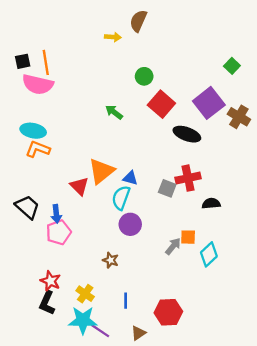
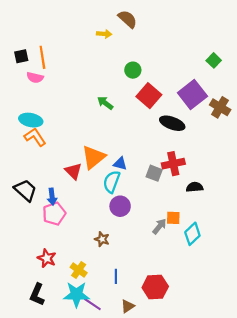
brown semicircle: (138, 21) -> (128, 19), turned 108
pink semicircle: (38, 84) -> (35, 77), size x0.6
orange L-shape: (38, 149) -> (35, 137), turned 35
black L-shape: (47, 303) -> (37, 294), moved

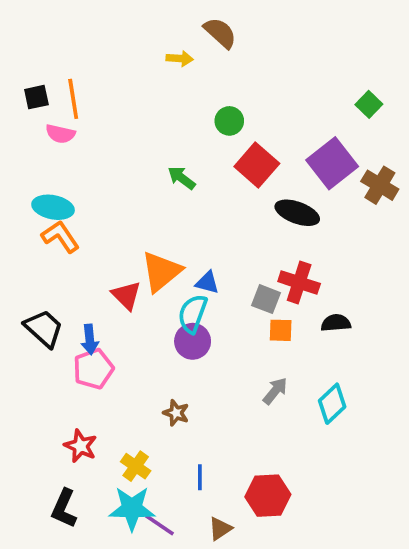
red cross: (173, 164) -> (299, 283), turned 30
purple circle: (120, 206) -> (193, 341), moved
orange square: (173, 218) -> (281, 330), moved

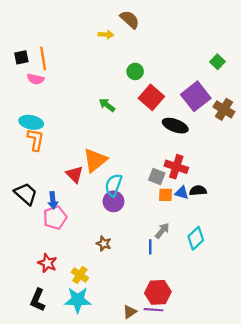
orange L-shape: (60, 237) -> (35, 140), turned 45
blue triangle: (207, 283) -> (182, 193), moved
blue line: (200, 477) -> (150, 247), moved
purple line: (160, 525) -> (154, 310), moved, turned -30

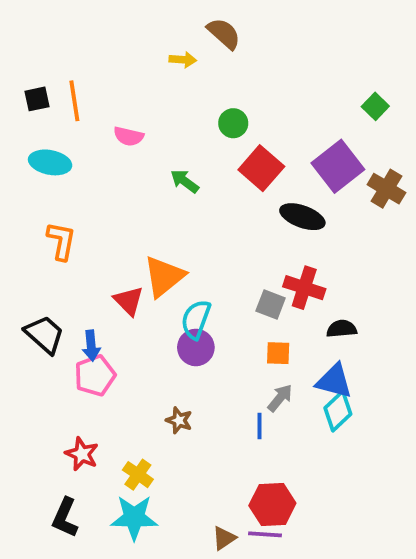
pink semicircle: (35, 79) -> (129, 136), moved
cyan ellipse: (31, 122) -> (50, 162), moved
blue triangle: (182, 193) -> (334, 381), moved, size x1.5
orange square: (165, 195) -> (278, 353), moved

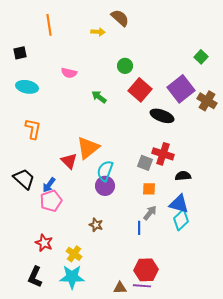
orange line: (74, 101) -> (49, 25), moved
blue arrow: (91, 346) -> (49, 185), turned 42
brown triangle: (224, 538) -> (120, 288), turned 32

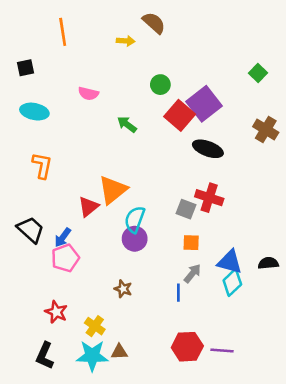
purple square: (181, 89) -> (204, 104), moved
red triangle: (69, 161) -> (88, 207), turned 36
black semicircle: (183, 176) -> (268, 263), moved
purple line: (142, 286) -> (222, 351), moved
brown triangle: (120, 288) -> (119, 352), moved

